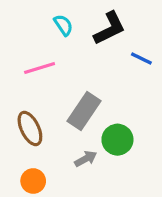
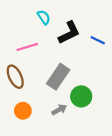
black L-shape: (110, 28) -> (69, 33), moved
brown ellipse: (30, 128) -> (15, 77), moved
orange circle: (33, 181) -> (23, 111), moved

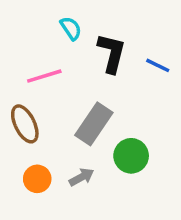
black L-shape: (69, 33) -> (112, 53), turned -50
gray arrow: (59, 110) -> (81, 177), moved

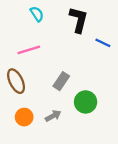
cyan semicircle: (71, 28) -> (37, 14), moved
black L-shape: (112, 53) -> (79, 20), moved
gray rectangle: (94, 124) -> (61, 81), size x0.7

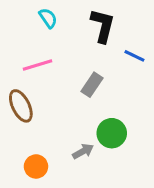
gray rectangle: (61, 81) -> (92, 85), moved
gray arrow: (53, 116) -> (83, 151), moved
orange circle: (24, 117) -> (36, 166), moved

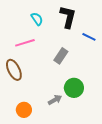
cyan semicircle: (48, 18) -> (37, 19), moved

